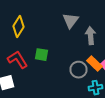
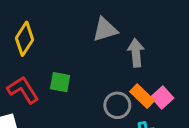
gray triangle: (70, 21) -> (105, 30), turned 36

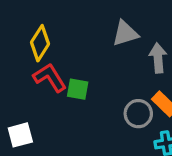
red L-shape: (23, 90) -> (50, 78), moved

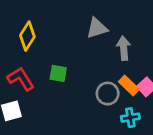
red L-shape: (50, 78) -> (21, 79), moved

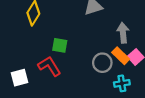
gray arrow: (124, 48) -> (123, 33), moved
red L-shape: (21, 79) -> (49, 66), moved

